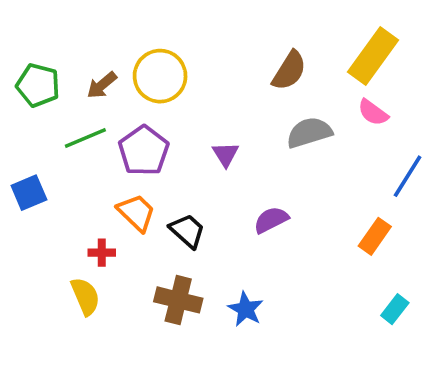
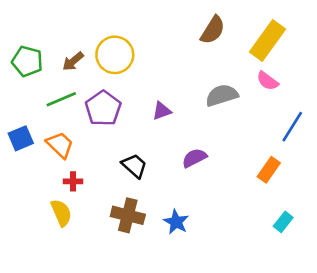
brown semicircle: (289, 71) -> (213, 30), moved
purple triangle: (226, 154) -> (162, 111), turned 42
orange trapezoid: (136, 213) -> (60, 145), moved

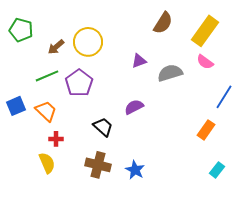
green pentagon: (27, 61) -> (21, 30), moved
purple triangle: (162, 111) -> (139, 61), moved
purple semicircle: (194, 158) -> (134, 107), moved

